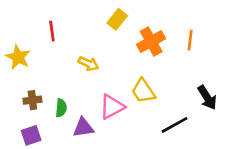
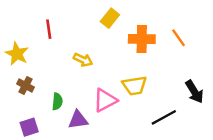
orange line: (190, 40) -> (179, 38), turned -42
orange cross: (151, 41) -> (142, 39), turned 30
yellow trapezoid: (143, 91) -> (134, 86), turned -65
brown cross: (32, 100) -> (25, 86), moved, turned 35

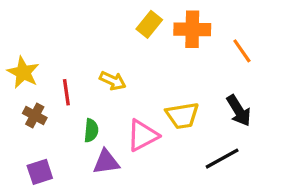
red line: (49, 29) -> (66, 92), moved
orange cross: (142, 39) -> (192, 29), moved
black arrow: (194, 92) -> (239, 111), moved
green semicircle: (57, 101) -> (91, 130), moved

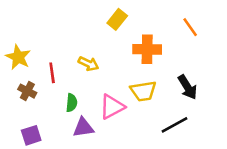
orange cross: (192, 29) -> (147, 49), moved
orange line: (242, 51) -> (190, 27), moved

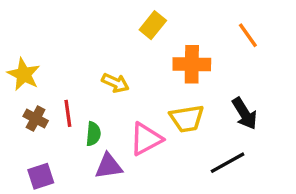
red line: (52, 73) -> (68, 113), moved

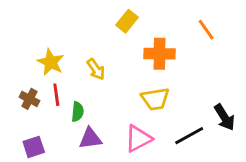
yellow star: (24, 74) -> (51, 62), moved
yellow arrow: (115, 83) -> (96, 69), turned 30
black arrow: (245, 113) -> (224, 117), moved
pink triangle: (146, 139) -> (138, 138), moved

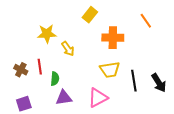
yellow star: (51, 62) -> (47, 34), moved, turned -30
black line: (189, 136) -> (134, 81), moved, turned -70

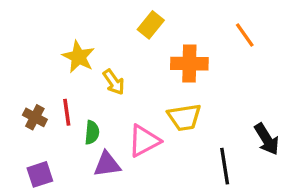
yellow star: (47, 34) -> (79, 57), turned 30
black line: (134, 81) -> (225, 166), moved
pink triangle: (98, 98) -> (144, 141), moved

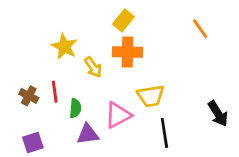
orange cross: (189, 64) -> (127, 52), moved
black line: (225, 166) -> (164, 133), moved

